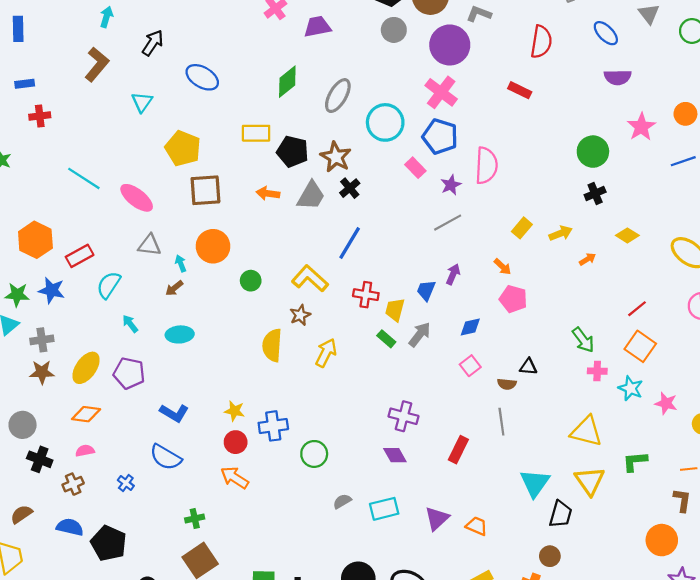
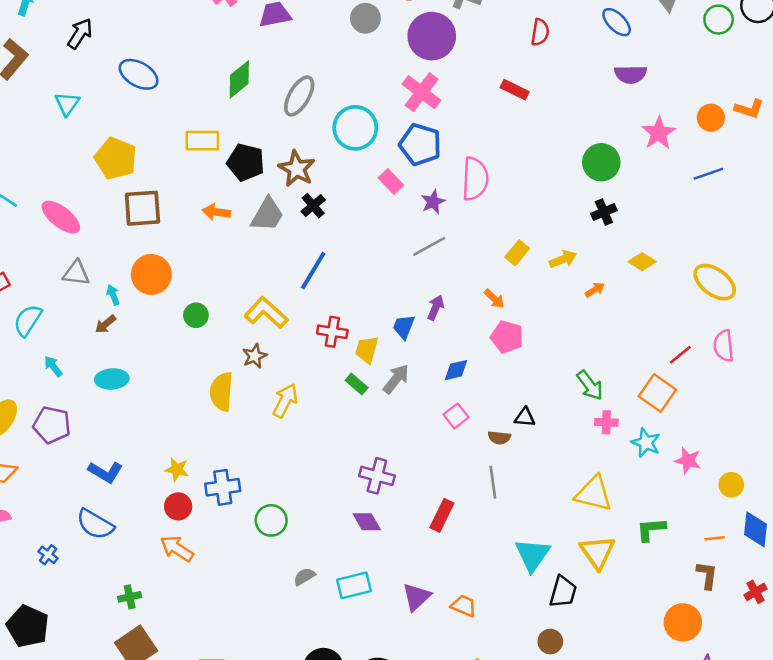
red semicircle: (541, 42) -> (540, 32), size x0.7
red line: (637, 309) -> (680, 355), moved

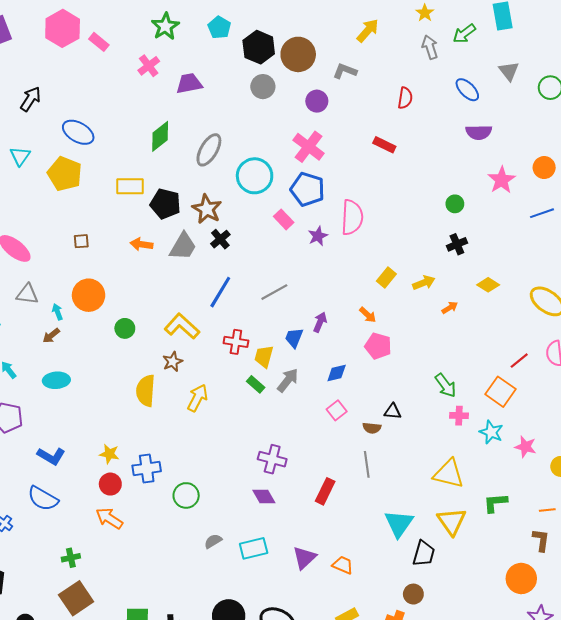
purple circle: (432, 36) -> (317, 101), size x0.6
yellow pentagon: (116, 158) -> (65, 174), moved
green circle: (601, 162) -> (455, 204), size x0.6
brown square: (142, 208) -> (81, 241), size x0.5
gray line: (429, 246) -> (274, 292), moved

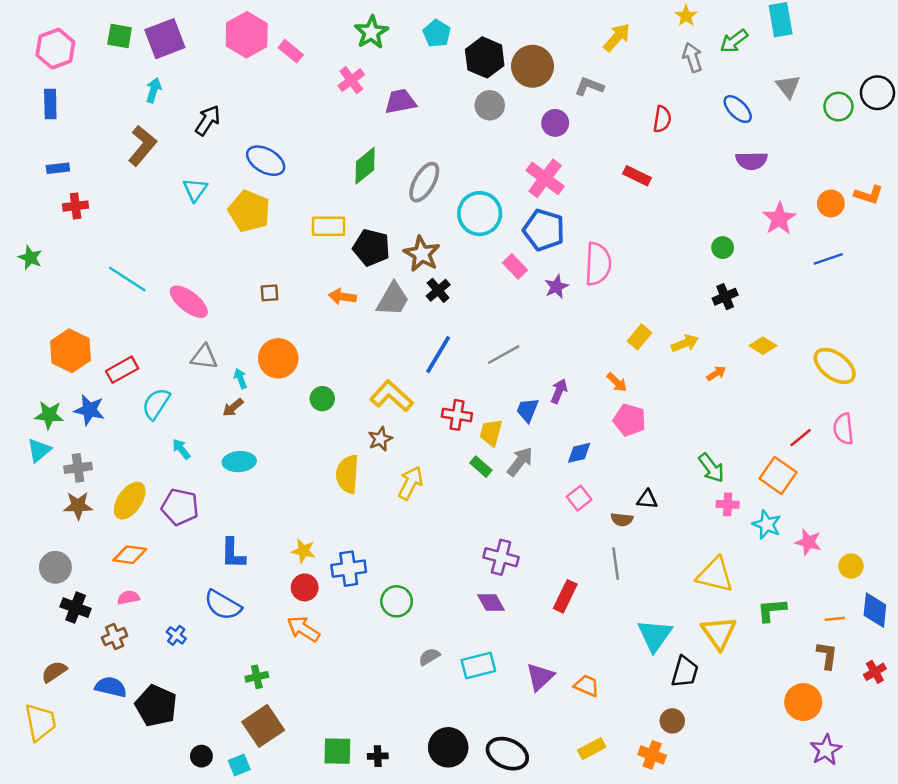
blue L-shape: (51, 456) -> (233, 553), turned 60

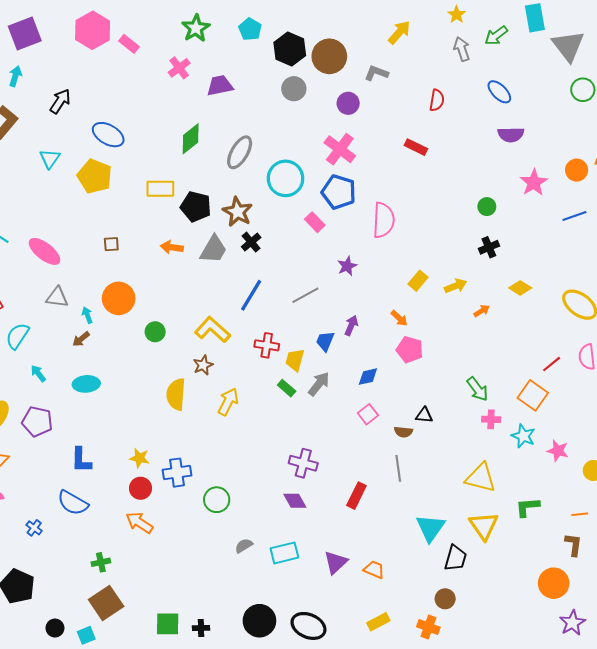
gray triangle: (788, 86) -> (568, 46), moved, size x1.6
purple star: (556, 287) -> (347, 266), moved

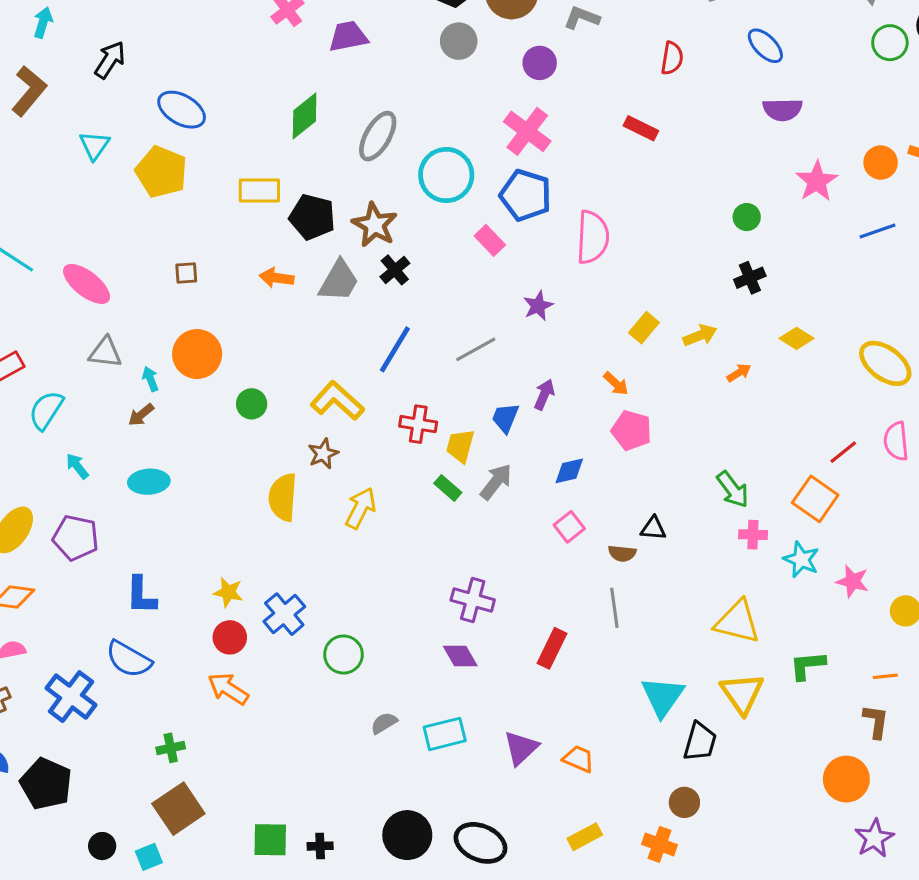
blue cross: (177, 473) -> (284, 614), turned -32
blue cross: (34, 528) -> (71, 697), size x2.0

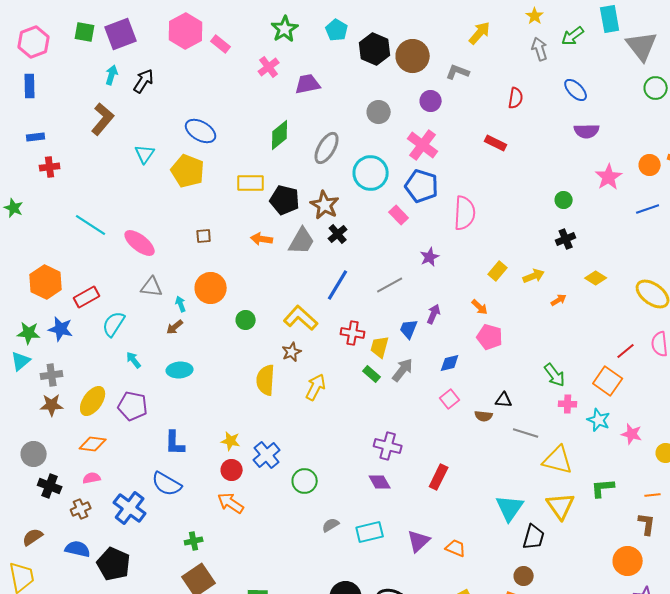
gray circle: (459, 41) -> (379, 112), moved
black arrow: (110, 60) -> (144, 81), moved
gray line: (614, 608) -> (526, 433), moved, turned -65

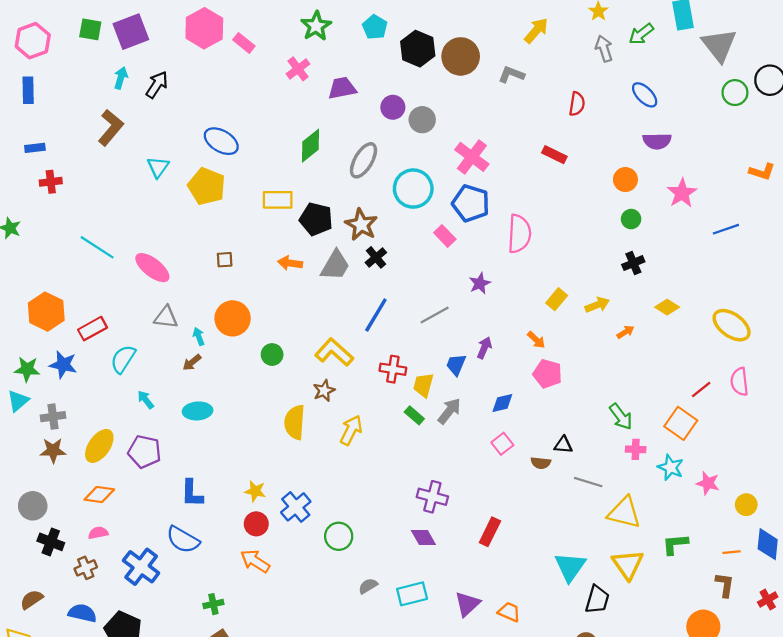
purple circle: (431, 101) -> (393, 107), moved
orange circle: (650, 165) -> (625, 180), moved

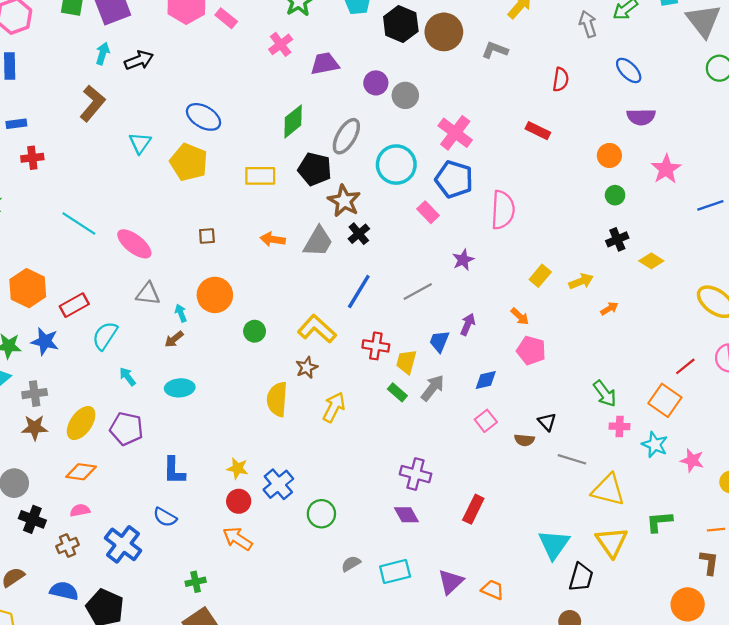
black arrow: (157, 85) -> (139, 60), turned 36
black pentagon: (316, 219) -> (315, 169), moved
yellow diamond: (667, 307) -> (651, 261), moved
black triangle: (563, 445) -> (547, 422), turned 42
blue semicircle: (183, 540) -> (165, 517), size x0.7

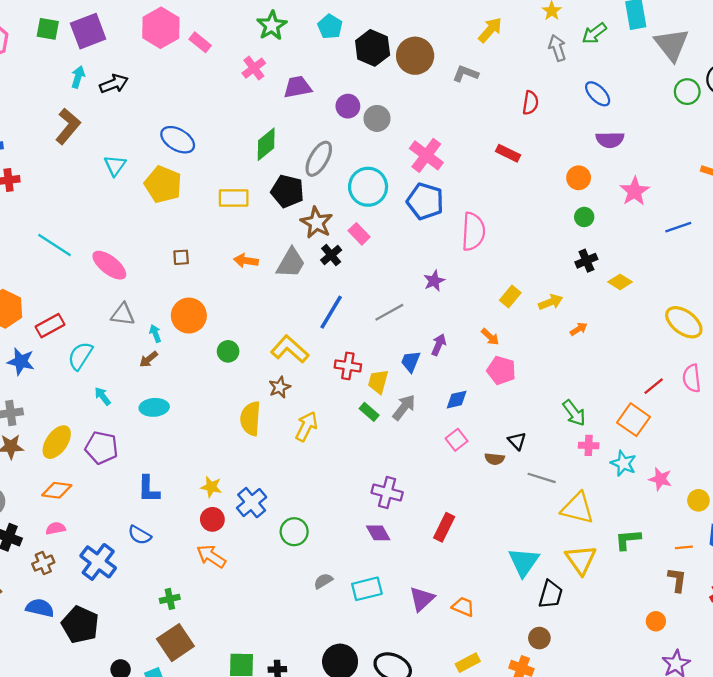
pink rectangle: (428, 212) -> (359, 234), moved
orange circle: (688, 604) -> (656, 621), size x0.6

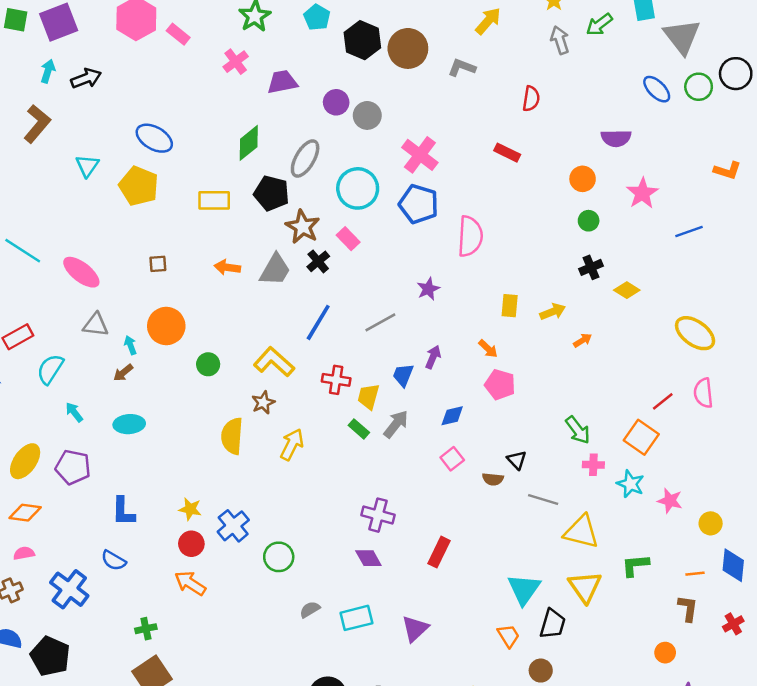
blue ellipse: (598, 94) -> (657, 89), moved
yellow rectangle: (510, 297) -> (510, 306), turned -35
orange trapezoid: (463, 607) -> (508, 636), moved, turned 35

